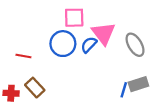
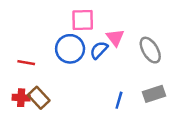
pink triangle: (103, 33) -> (115, 38), size x0.7
blue line: (124, 90) -> (119, 100), moved
red cross: (11, 93) -> (21, 98), moved

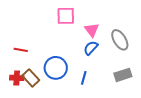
blue circle: (70, 49) -> (56, 68), moved
blue semicircle: (99, 50) -> (91, 48), moved
blue line: (119, 100) -> (84, 78), moved

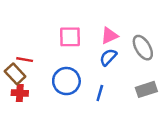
pink square: (66, 16) -> (70, 37), moved
pink triangle: (92, 30) -> (109, 36), turned 42
brown rectangle: (31, 78) -> (15, 74), moved

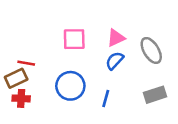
brown rectangle: (15, 74) -> (16, 78), turned -72

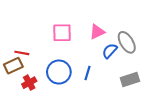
blue semicircle: (115, 61) -> (110, 51), moved
red cross: (21, 98) -> (29, 83), moved, turned -32
blue line: (106, 98) -> (87, 73), moved

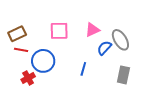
brown rectangle: (13, 66) -> (17, 34), moved
blue circle: (59, 72) -> (43, 61), moved
gray rectangle: (130, 79) -> (123, 75), turned -60

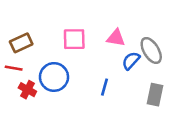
pink triangle: (92, 30) -> (116, 38), turned 35
red line: (21, 50) -> (14, 68), moved
red cross: (28, 78) -> (27, 90), moved, turned -32

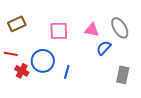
brown rectangle: (21, 43) -> (17, 24), moved
gray ellipse: (151, 50) -> (120, 28), moved
blue line: (104, 87) -> (67, 72), moved

